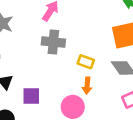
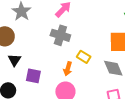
orange arrow: (87, 86) -> (68, 69), moved

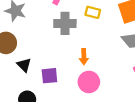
yellow rectangle: (84, 57) -> (93, 12), moved

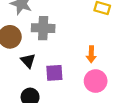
gray cross: (65, 23) -> (43, 28), moved

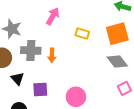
orange arrow: (91, 54) -> (52, 55), moved

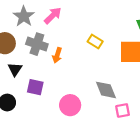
pink arrow: (53, 16) -> (53, 16), moved
gray diamond: (117, 61) -> (106, 90), moved

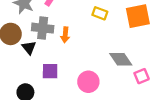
black triangle: (15, 69) -> (29, 48), moved

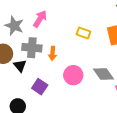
purple square: (50, 71) -> (40, 87), turned 35
pink circle: (88, 82) -> (73, 75), moved

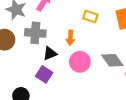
orange arrow: (53, 53) -> (70, 38), moved
black triangle: (20, 66) -> (50, 53), moved, turned 48

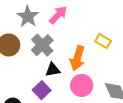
gray cross: (35, 33) -> (42, 45), turned 30
orange arrow: (70, 38) -> (77, 58), size x1.5

